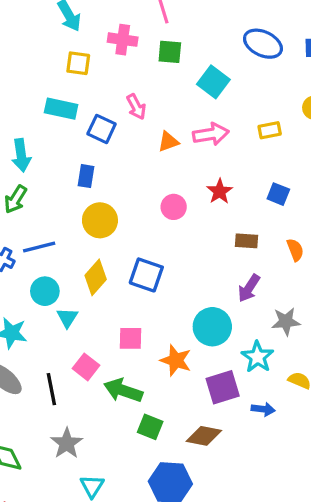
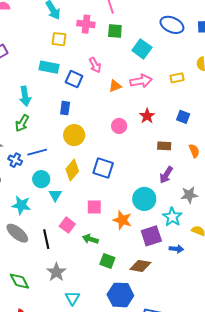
green arrow: (123, 390) -> (90, 239), size x0.7

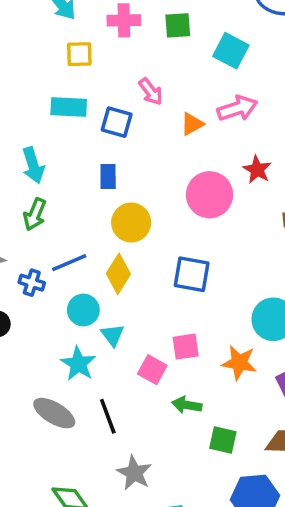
pink circle: (119, 126) -> (210, 195), size x1.6
yellow diamond: (72, 170) -> (118, 274), moved
cyan star: (21, 205) -> (78, 364), moved, turned 30
pink square: (67, 225) -> (152, 370), moved

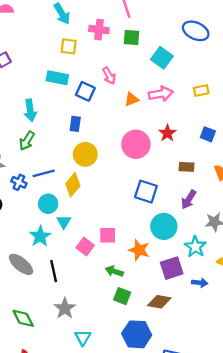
blue square: (192, 274) -> (146, 192), moved
green arrow: (187, 405) -> (114, 271), moved

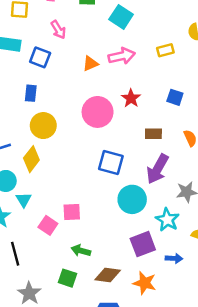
pink arrow: (109, 76) -> (58, 30), moved
purple arrow: (189, 199) -> (158, 169), size x1.4
orange star: (139, 250) -> (145, 283), moved
green square: (122, 296) -> (68, 278), moved
brown diamond: (159, 302) -> (108, 275), moved

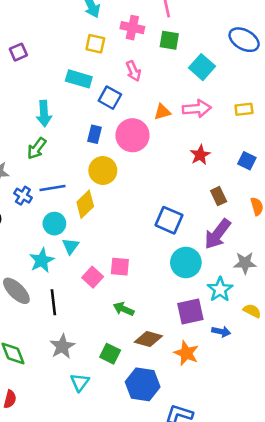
pink circle: (98, 112) -> (132, 135), moved
brown rectangle: (153, 134) -> (219, 196), turned 56
green square: (68, 278) -> (110, 354), moved

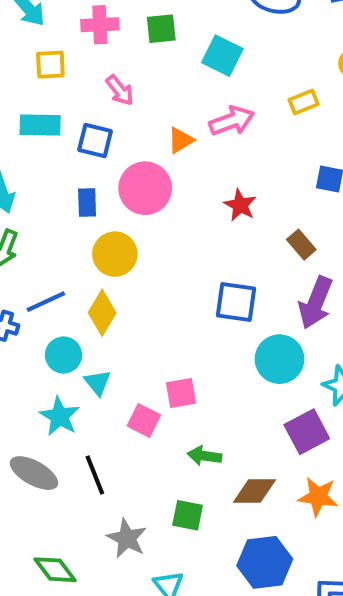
red star: (200, 155) -> (240, 205), moved
green square: (110, 354) -> (188, 515), moved

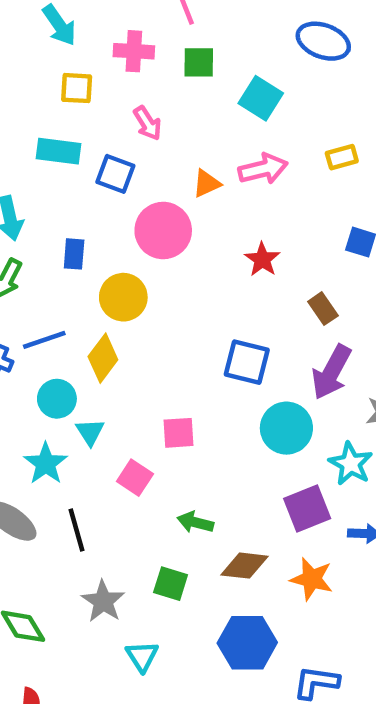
blue rectangle: (87, 203) -> (74, 254), moved
pink square: (181, 393) -> (178, 433), moved

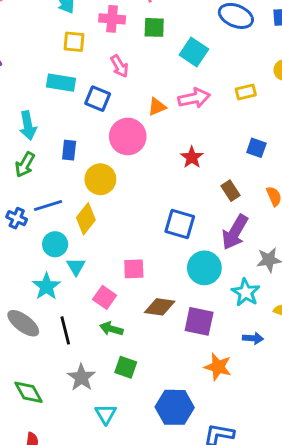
purple square: (307, 509) -> (199, 321), moved, turned 32
green arrow: (195, 522) -> (111, 329), moved
brown diamond: (245, 566) -> (160, 307), moved

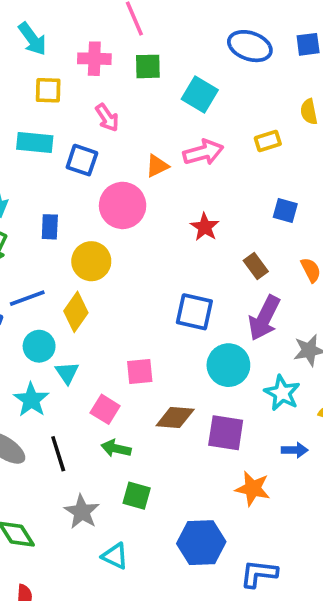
cyan triangle: (106, 414) -> (115, 556), turned -30

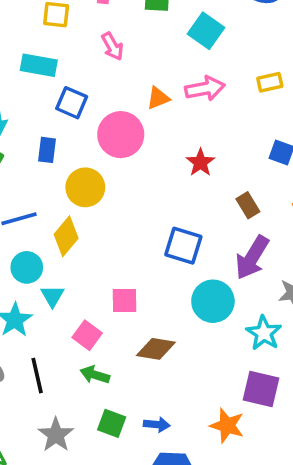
blue square: (82, 160) -> (72, 103), moved
purple square: (226, 433) -> (261, 389), moved
blue arrow: (295, 450) -> (157, 425), moved

